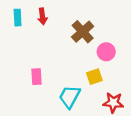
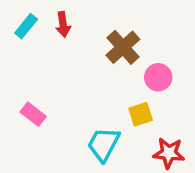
cyan rectangle: (18, 18) -> (26, 26), turned 42
pink rectangle: (36, 77) -> (33, 114), moved, turned -49

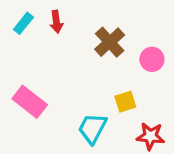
pink circle: (158, 77) -> (152, 59), moved
pink rectangle: (33, 114) -> (30, 102), size x1.5

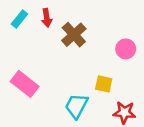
brown cross: (110, 42) -> (74, 35), moved
yellow square: (125, 102) -> (104, 84), turned 30

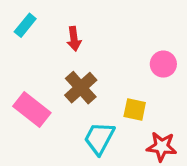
red arrow: (47, 18) -> (74, 39), moved
brown cross: (74, 35) -> (81, 88), moved

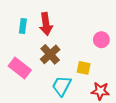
cyan rectangle: (25, 25) -> (23, 26), moved, turned -32
red arrow: (74, 39) -> (46, 24), size x1.5

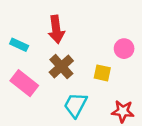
cyan rectangle: (23, 26) -> (19, 45), moved, turned -72
yellow square: (84, 68) -> (102, 73), moved

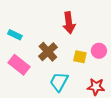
red arrow: (56, 29) -> (69, 23), moved
pink circle: (124, 49) -> (99, 51), moved

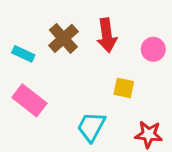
pink circle: (99, 51) -> (153, 49), moved
brown cross: (48, 52) -> (63, 38), moved

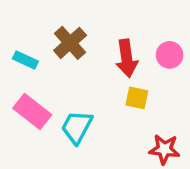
red arrow: (107, 35) -> (127, 58), moved
cyan trapezoid: (91, 127) -> (77, 127), moved

